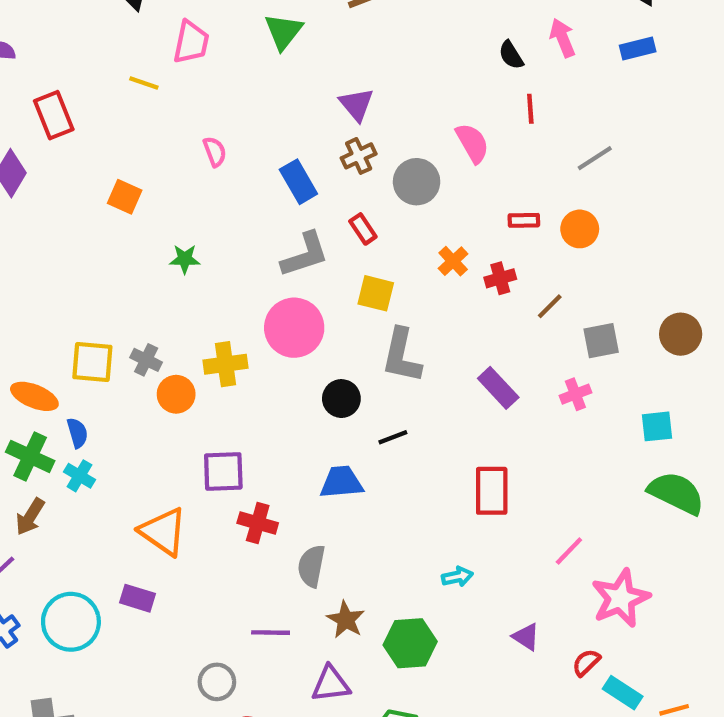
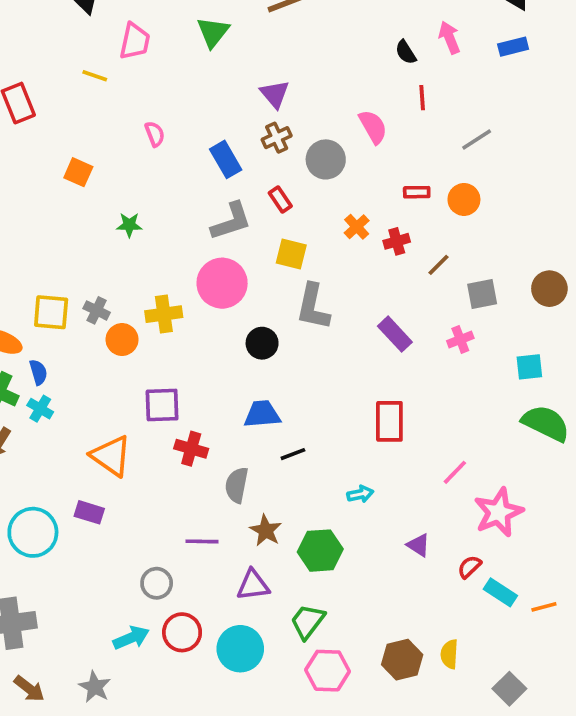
black line: (393, 437) -> (293, 454), moved

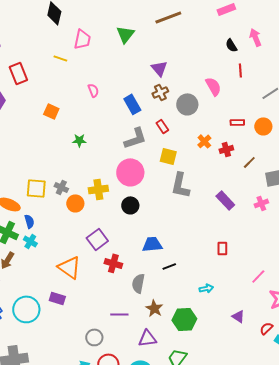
black circle: (262, 343) -> (130, 205), moved
purple square: (162, 405) -> (97, 239), turned -35
red rectangle: (389, 421) -> (222, 248), size x0.6

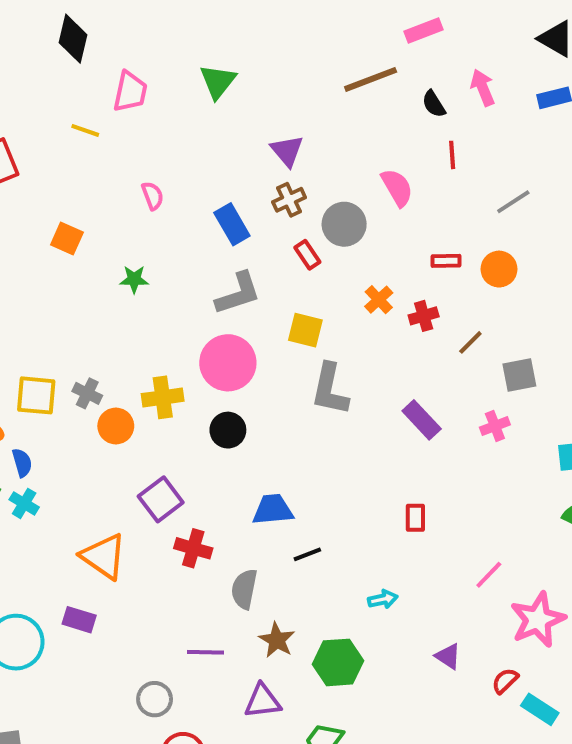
brown line: (168, 17) -> (371, 79), moved
red rectangle: (162, 126) -> (307, 255), moved
green star: (79, 140) -> (134, 279), moved

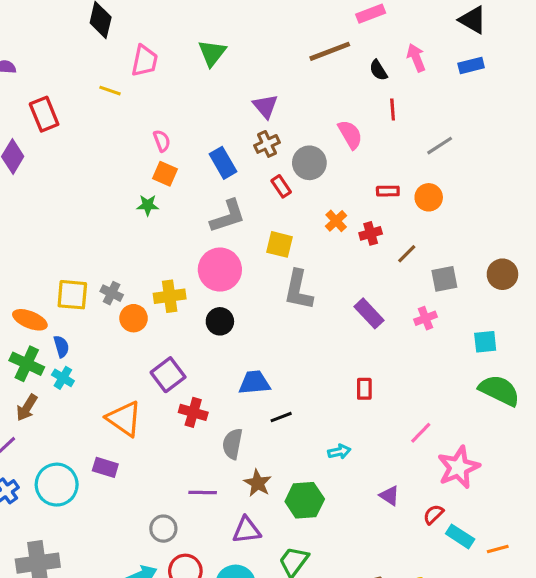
orange square: (67, 238) -> (165, 174), moved

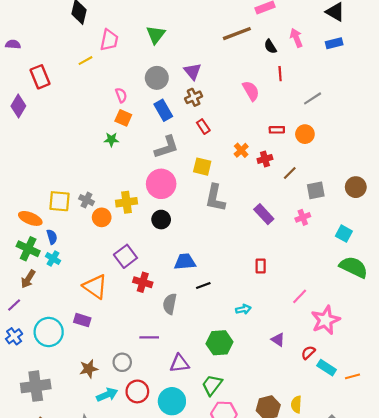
yellow line: (110, 91) -> (85, 61), turned -48
gray circle: (309, 163) -> (157, 78), moved
cyan square: (485, 342) -> (344, 234), turned 35
brown star: (258, 483) -> (89, 369), moved, turned 30

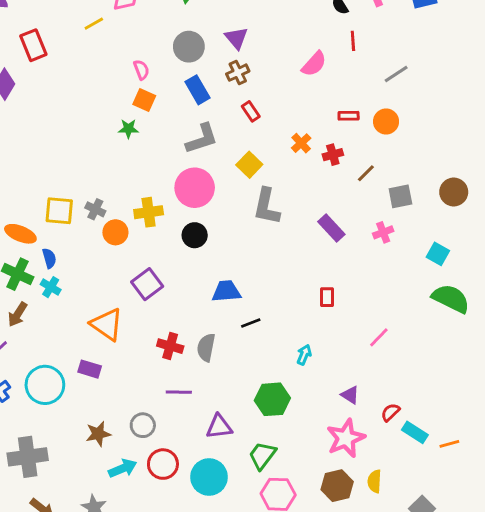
pink semicircle: (251, 91) -> (314, 64), turned 72
yellow square: (202, 167) -> (249, 165), turned 30
red cross: (143, 282) -> (170, 346), moved
cyan arrow: (243, 309) -> (304, 355), turned -56
pink star: (325, 320) -> (346, 438), moved

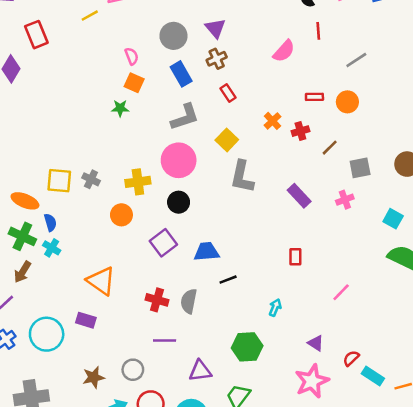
orange circle: (115, 232) -> (121, 215), moved
purple square: (147, 284) -> (163, 243), moved

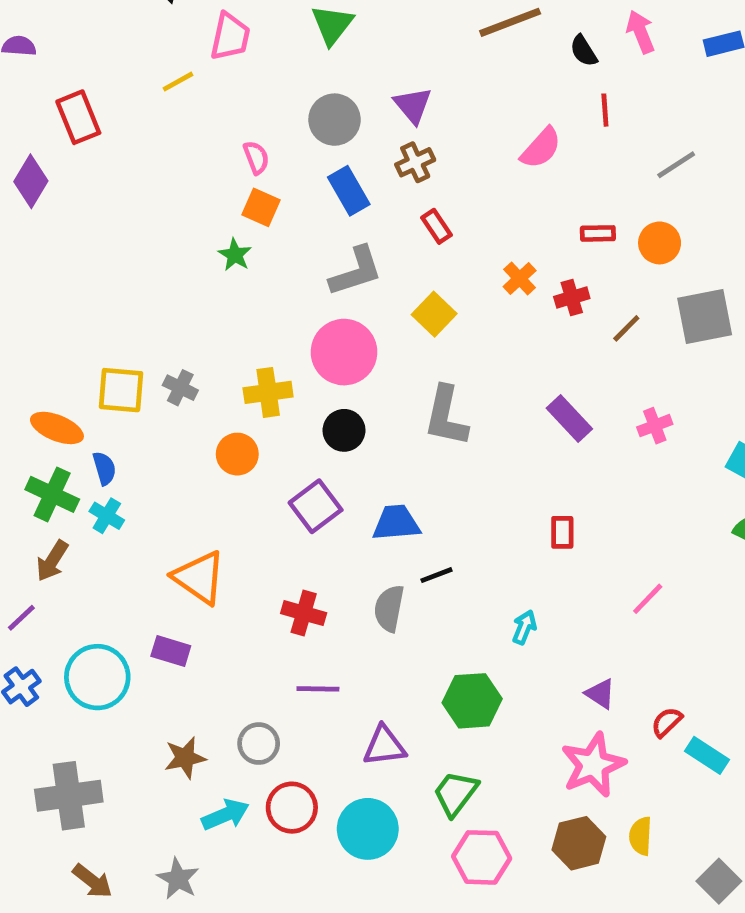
green star: (120, 108) -> (235, 255), turned 30
gray square: (360, 168) -> (705, 316), moved, size x1.4
gray L-shape: (242, 177) -> (446, 416), moved
gray semicircle: (189, 301) -> (389, 608), moved

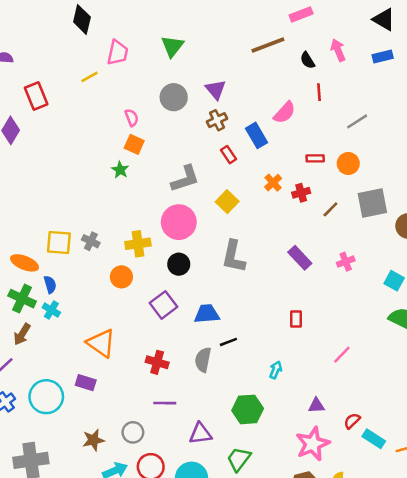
blue rectangle: (349, 191) -> (256, 135), moved
purple triangle: (600, 694) -> (316, 406), turned -36

